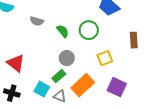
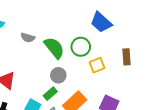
green semicircle: (63, 31) -> (54, 48), size x1.6
yellow square: (105, 58) -> (97, 65), moved

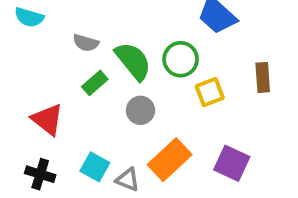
green rectangle: (50, 94) -> (95, 83), moved

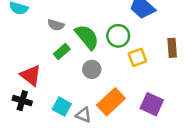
black cross: (40, 174) -> (22, 101), moved

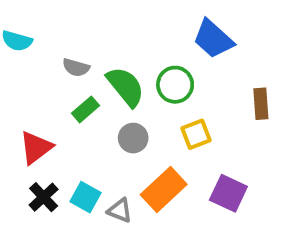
yellow square: (137, 57) -> (196, 134), moved
red triangle: (31, 75) -> (36, 148), turned 45
black cross: (22, 101) -> (44, 197), moved, turned 30

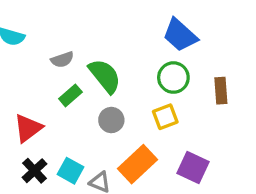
gray semicircle: (76, 68) -> (62, 60), turned -35
green circle: (175, 85) -> (173, 78), moved

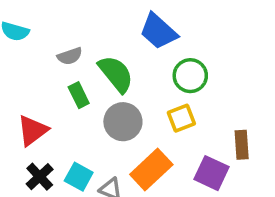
blue trapezoid: (180, 35) -> (158, 31), moved
brown rectangle: (221, 91) -> (242, 145), moved
green rectangle: (70, 95) -> (79, 95), turned -75
gray circle: (111, 120) -> (123, 122), size x1.4

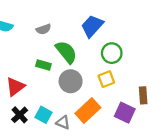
blue trapezoid: (158, 31) -> (92, 26), turned 90
gray semicircle: (70, 56) -> (43, 29), moved
green rectangle: (79, 95) -> (43, 65), turned -48

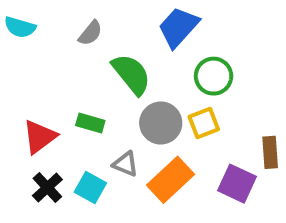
gray semicircle: (43, 29) -> (90, 33), turned -32
green rectangle: (43, 65) -> (90, 123), moved
gray circle: (71, 81) -> (161, 123), moved
gray triangle: (63, 122) -> (126, 164), moved

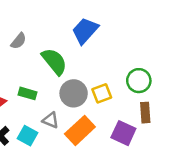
gray semicircle: (90, 33) -> (19, 41), moved
green circle: (214, 76) -> (139, 81), moved

